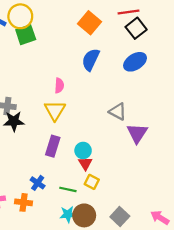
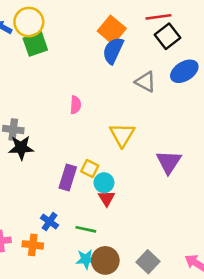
blue semicircle: (91, 60) -> (113, 51), moved
blue ellipse: (135, 62) -> (184, 71), moved
yellow triangle: (55, 110) -> (122, 135), moved
gray triangle: (118, 112) -> (145, 82), moved
yellow square: (92, 182) -> (90, 168), moved

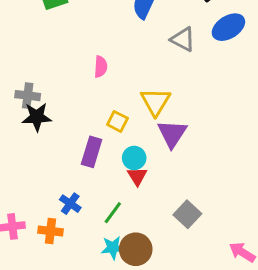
purple triangle: (169, 162) -> (172, 134), moved
yellow square: (90, 168) -> (117, 121), moved
green line: (86, 229) -> (113, 213), turned -66
gray square: (148, 262) -> (187, 214), moved

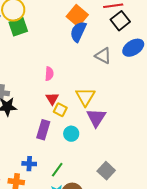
red triangle: (137, 176) -> (52, 99), moved
blue cross: (70, 204) -> (29, 164), turned -32

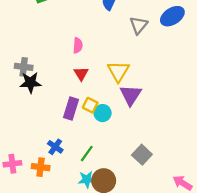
gray triangle: (103, 56) -> (139, 25), turned 42
yellow square: (60, 110) -> (90, 105), moved
blue cross: (29, 164) -> (55, 147), turned 32

